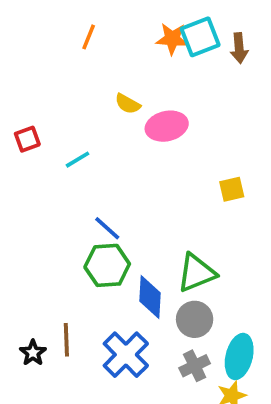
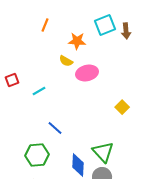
orange star: (172, 39) -> (77, 41), moved
yellow square: (232, 189) -> (122, 107), turned -32
green hexagon: (107, 265) -> (37, 155), moved
green triangle: (196, 273) -> (103, 152), turned -50

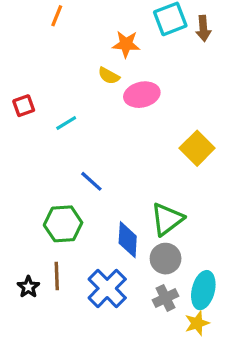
orange line: (45, 25) -> (57, 16), moved
yellow square: (122, 107) -> (197, 148), size x1.5
green triangle: (103, 152) -> (167, 219), turned 35

